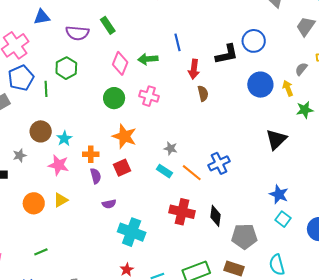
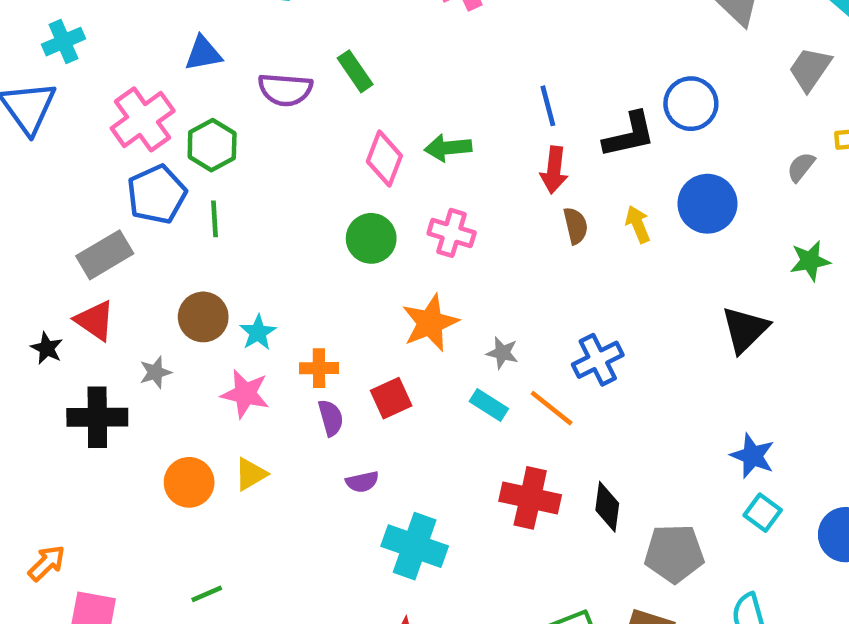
blue line: (178, 42) -> (548, 106), moved
green hexagon: (66, 68) -> (212, 145), moved
yellow arrow: (288, 88) -> (638, 224), moved
orange star: (124, 136) -> (430, 323), moved, turned 30
blue cross: (219, 163) -> (598, 360), moved

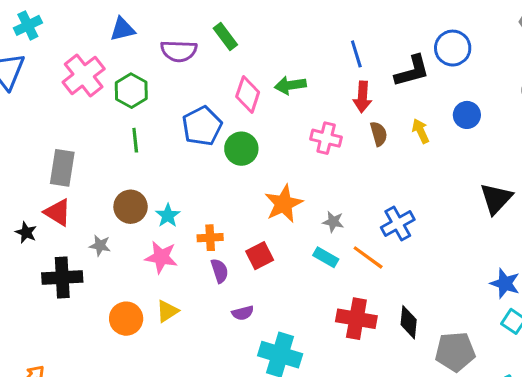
blue pentagon: (157, 194) -> (202, 126), moved
blue circle: (707, 204) -> (467, 115), size x0.7
pink cross: (452, 233) -> (326, 138), moved
gray rectangle: (105, 255) -> (62, 168), turned -48
gray star: (155, 372) -> (100, 246), turned 30

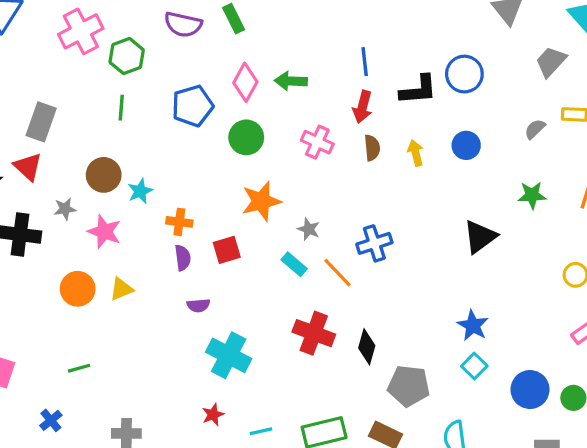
green circle: (241, 149) -> (246, 137), moved
gray star: (100, 246) -> (65, 209), turned -30
pink star: (161, 257) -> (104, 232), moved

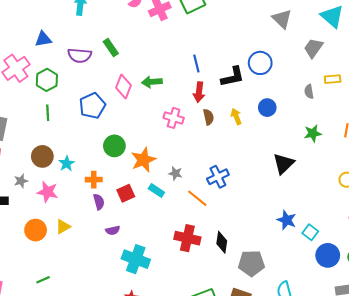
gray semicircle: (535, 129) -> (309, 92), turned -48
green circle: (246, 137) -> (114, 146), moved
cyan rectangle: (294, 264) -> (156, 190), moved
cyan square: (474, 366) -> (310, 232), moved

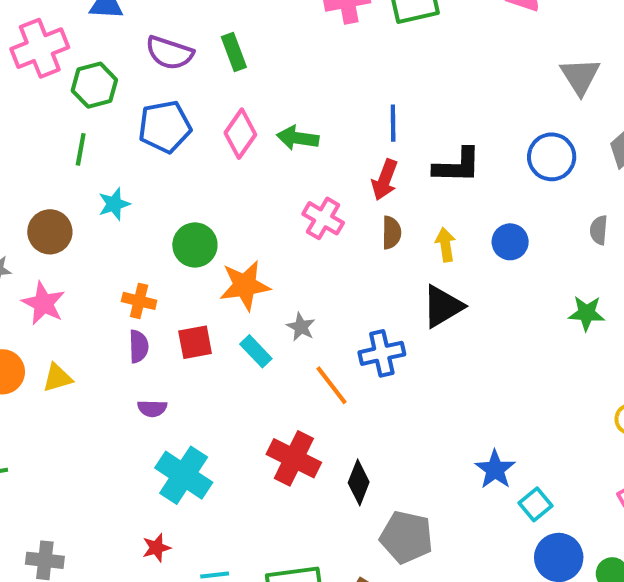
blue circle: (260, 63) -> (552, 157), moved
blue pentagon: (92, 106) -> (165, 127), moved
cyan star: (67, 164) -> (114, 204), moved
black triangle: (284, 164) -> (443, 306), moved

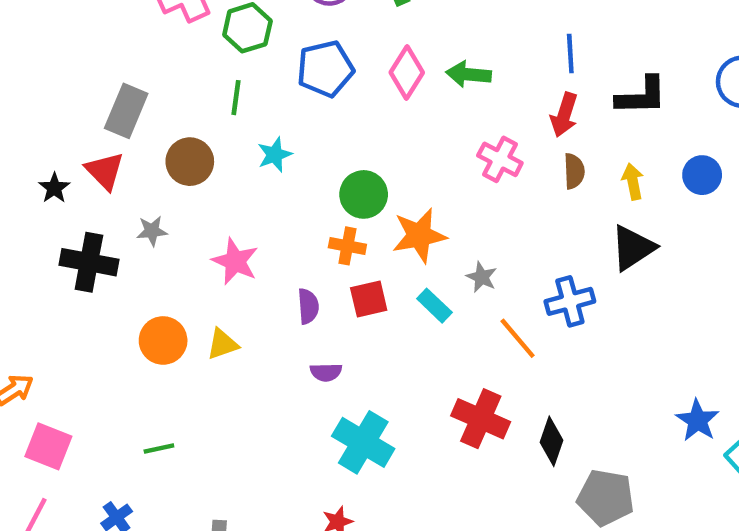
brown circle: (50, 232) -> (190, 162), moved
orange cross: (139, 301) -> (347, 246), moved
pink star: (43, 303) -> (235, 261), moved

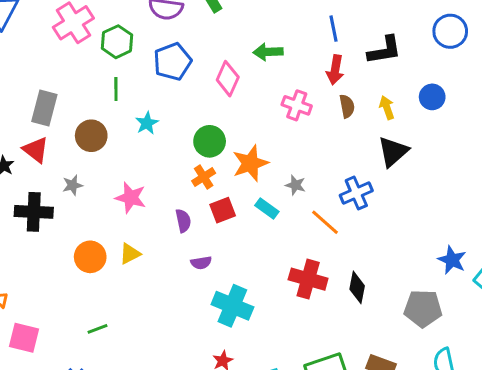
pink diamond: (407, 73) -> (228, 79), moved
orange cross: (347, 246) -> (204, 177), turned -35
gray pentagon: (606, 498) -> (423, 308), moved

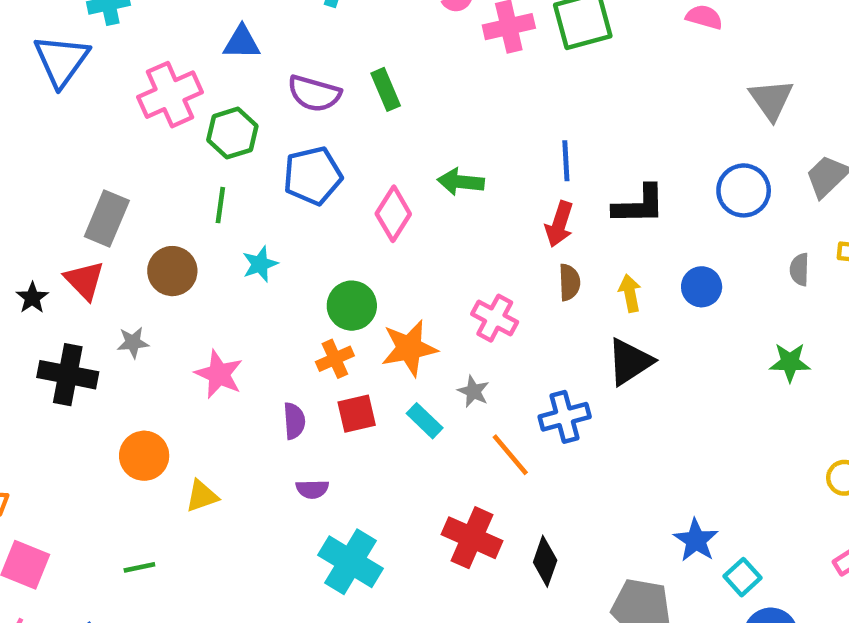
pink cross: (297, 105) -> (495, 318), moved
yellow triangle: (130, 254) -> (202, 496), moved

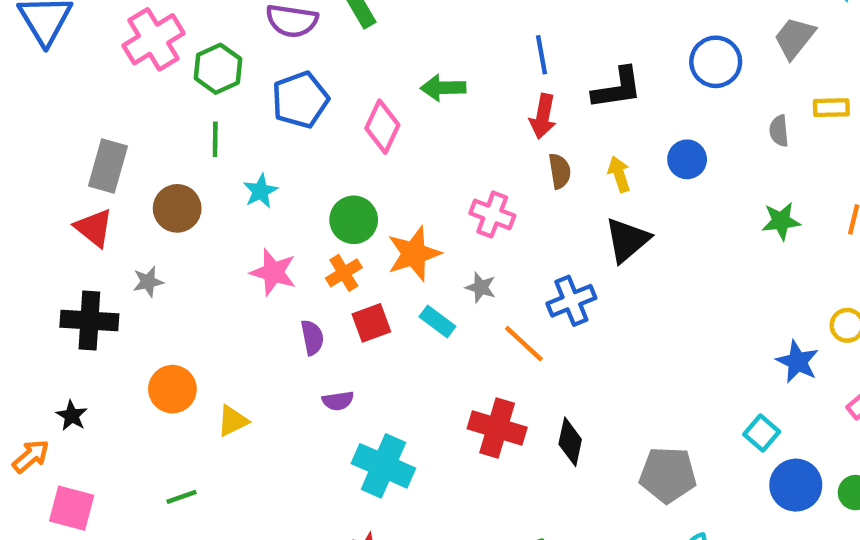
black star: (32, 298) -> (72, 416), moved
pink star: (219, 374) -> (273, 272), moved
blue star: (696, 540) -> (797, 362), moved

